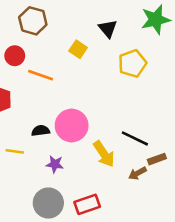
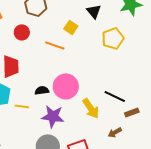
orange line: (41, 75) -> (55, 45), moved
purple star: (55, 164) -> (53, 116), size x1.6
brown arrow: (137, 173) -> (115, 132), moved

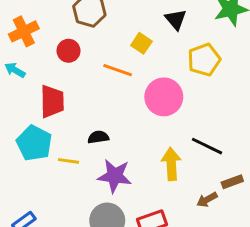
pink circle: (66, 86) -> (164, 97), moved
yellow arrow: (91, 108) -> (171, 164), turned -150
brown rectangle: (132, 112) -> (232, 182), moved

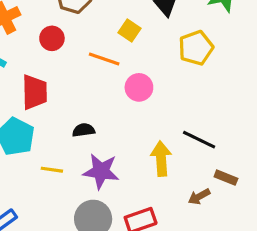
pink circle: (164, 97) -> (139, 87), moved, size x0.7
yellow line: (68, 161) -> (52, 170), moved
brown rectangle: (232, 182) -> (226, 178), turned 42

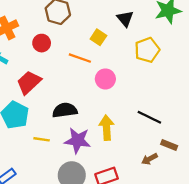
red trapezoid: (35, 92) -> (29, 82), turned -132
black semicircle: (84, 130) -> (65, 110), size x1.5
yellow arrow: (161, 159) -> (107, 128), moved

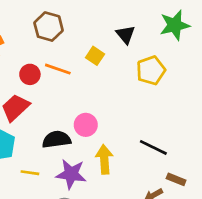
red circle: (42, 43) -> (30, 74), moved
orange line: (80, 58) -> (58, 69), moved
pink circle: (105, 79) -> (86, 125), moved

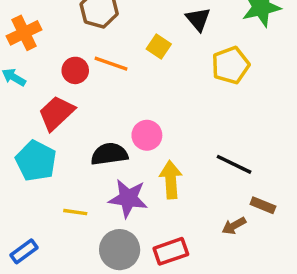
yellow line: (30, 173) -> (75, 212), moved

